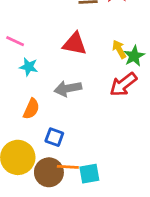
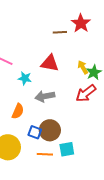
cyan star: (29, 67) -> (25, 78), moved
brown circle: (49, 172) -> (50, 130), moved
cyan square: (89, 174) -> (67, 149), moved

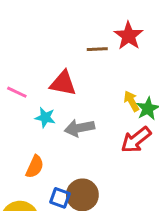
red triangle: (50, 63) -> (63, 83), moved
gray arrow: (45, 96) -> (79, 128), moved

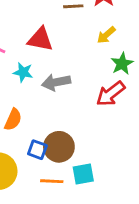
yellow arrow: (131, 101) -> (106, 35), moved, turned -102

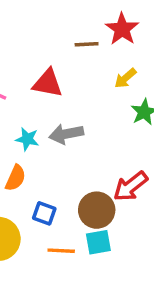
cyan star: (23, 72) -> (27, 139), moved
red arrow: (111, 94) -> (131, 186), moved
brown circle: (59, 147) -> (97, 210), moved

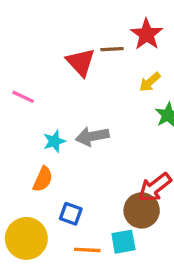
red triangle: (48, 83) -> (81, 62), moved, turned 36
cyan star: (27, 139) -> (54, 141), turned -30
brown circle: (97, 210) -> (142, 210), moved

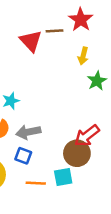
yellow arrow: (150, 82) -> (83, 56), turned -35
gray arrow: (92, 136) -> (28, 132), moved

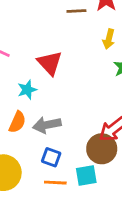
red triangle: (31, 41) -> (50, 63), moved
blue square: (23, 156) -> (51, 157), moved

